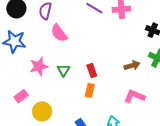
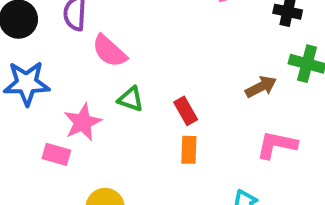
green triangle: (64, 70) -> (131, 99), moved, turned -32
pink rectangle: (21, 96) -> (56, 154), moved, turned 64

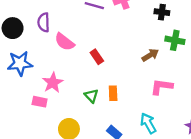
green triangle: (131, 99) -> (91, 96), moved, turned 32
red rectangle: (186, 111) -> (97, 57), moved

